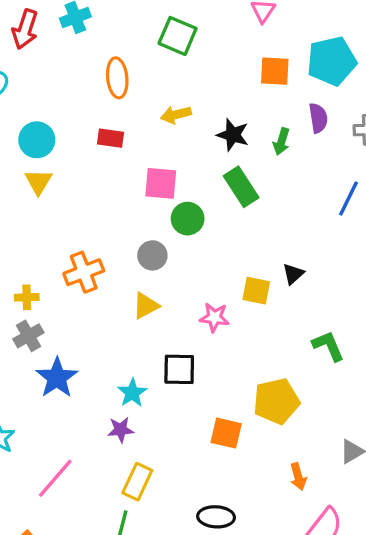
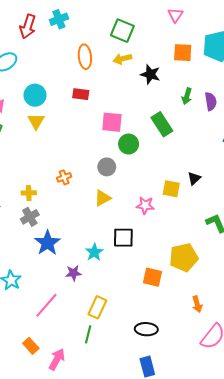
yellow arrow: (176, 115) -> (122, 59), moved
purple semicircle: (318, 118) -> (211, 101), moved
black star: (233, 135) -> (150, 74), moved
orange cross: (84, 272) -> (64, 177), size x0.6
purple star: (121, 430) -> (73, 273), moved

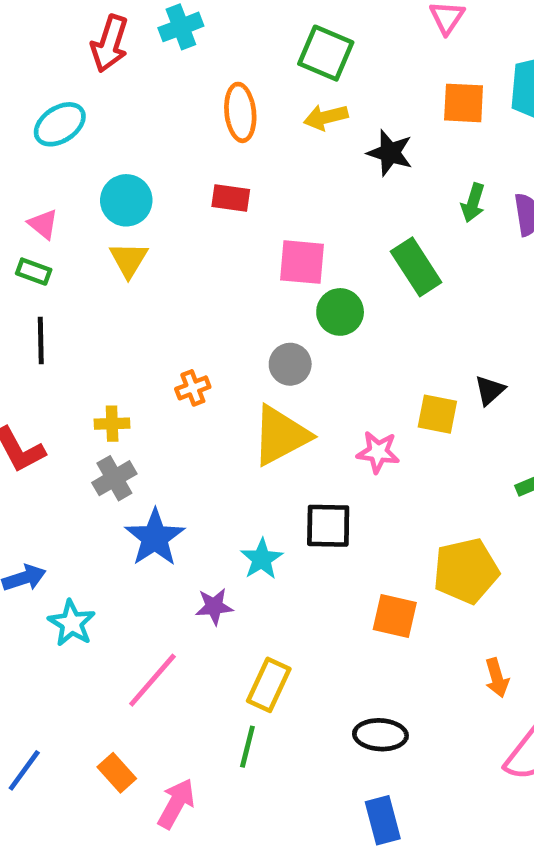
yellow triangle: (103, 198) -> (281, 435), size x1.6

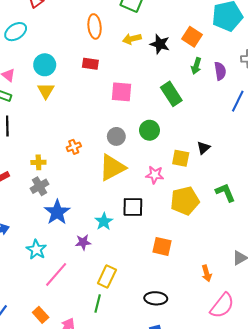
orange square: (464, 103) -> (192, 37), moved, turned 30
yellow arrow: (326, 117) -> (132, 39), moved
green circle: (340, 312) -> (150, 130), moved
yellow pentagon: (466, 571) -> (185, 201), moved
cyan star: (72, 623) -> (36, 250), moved

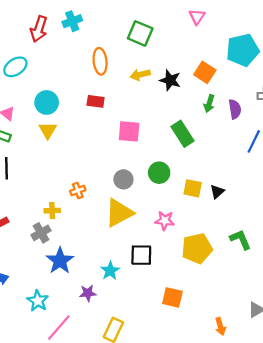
yellow square: (181, 158) -> (193, 188), moved
yellow cross: (38, 162) -> (52, 211), moved

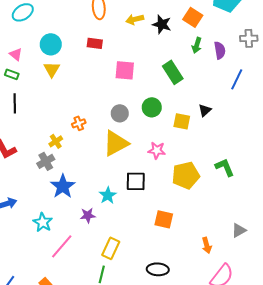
black triangle: (217, 192) -> (205, 110), moved
yellow cross: (52, 211) -> (56, 141), turned -32

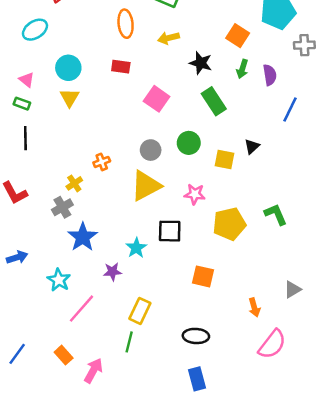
black star: (162, 24) -> (201, 63), moved
gray cross: (249, 38) -> (304, 45), moved
pink square: (125, 70) -> (157, 99), turned 30

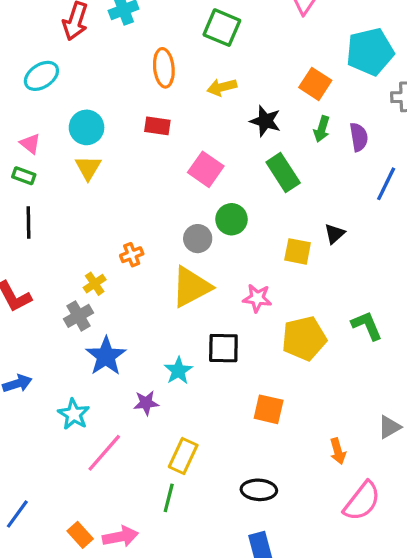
green circle: (189, 143) -> (232, 219), moved
orange rectangle: (64, 355) -> (80, 535), moved
pink arrow: (93, 371) -> (120, 537), turned 50

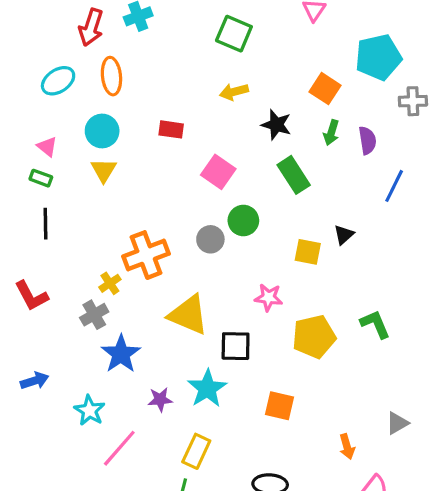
orange ellipse: (164, 68) -> (111, 76), moved
orange cross: (132, 255) -> (146, 255), size x2.0
yellow triangle: (191, 287) -> (188, 315), moved, turned 51
cyan star: (178, 371) -> (207, 388), moved, size x1.4

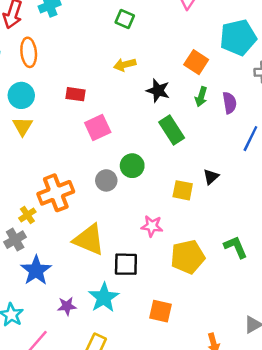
green square: (234, 34) -> (125, 19), size x0.7
pink square: (218, 172) -> (98, 127), moved, turned 30

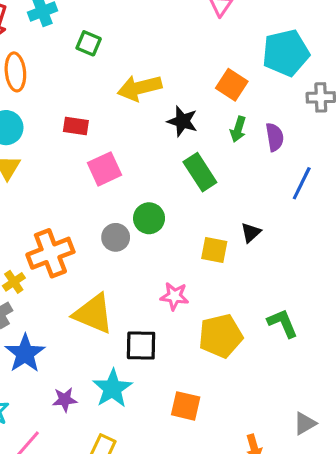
green square: (125, 19) -> (89, 43), moved
yellow arrow: (125, 65) -> (139, 88), size x1.5

